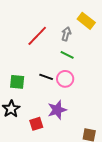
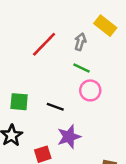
black line: (46, 77) -> (55, 107), moved
pink circle: (65, 79) -> (90, 90), moved

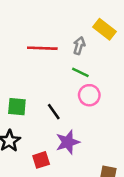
red line: (44, 44) -> (42, 48), turned 48
black line: (55, 107) -> (54, 112), turned 35

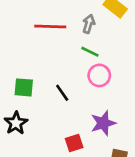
purple star: (68, 142) -> (103, 123), moved
red square: (41, 160) -> (74, 143), moved

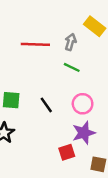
pink circle: (99, 75) -> (83, 104), moved
red square: (74, 143) -> (67, 152), moved

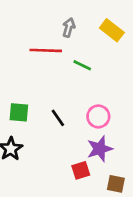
gray arrow: (70, 42) -> (69, 28), moved
green line: (72, 67) -> (82, 65), moved

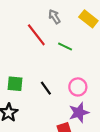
gray arrow: (69, 28) -> (54, 17), turned -48
red line: (46, 50) -> (36, 35), turned 50

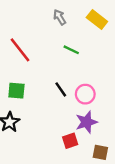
red line: (36, 35) -> (20, 50), moved
black line: (46, 88) -> (61, 89), moved

